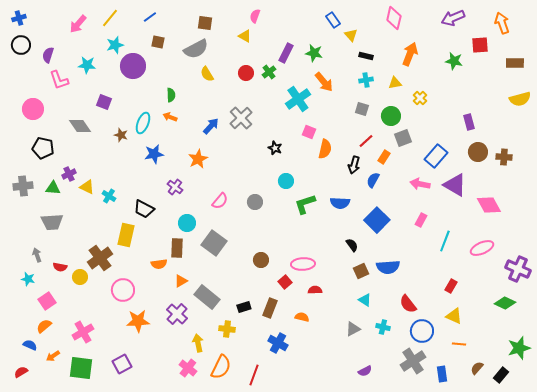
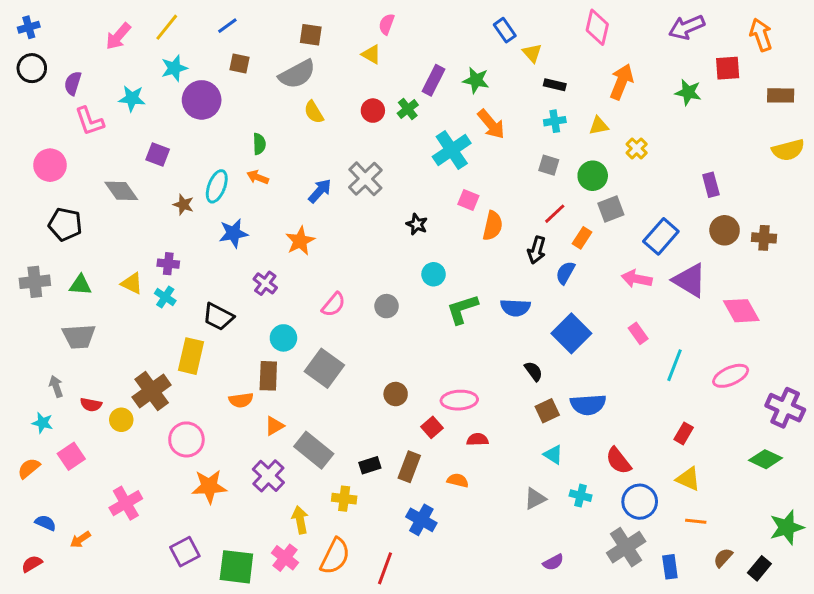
purple cross: (69, 174) -> (168, 264), moved, turned 32
pink rectangle: (421, 220) -> (638, 333), turned -64
orange semicircle: (44, 326) -> (29, 468), moved
green square: (81, 368) -> (236, 567), moved

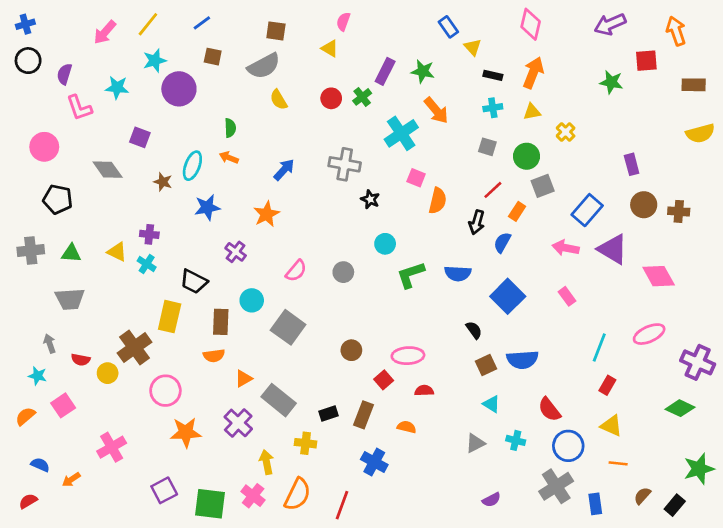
orange arrow: (621, 82) -> (533, 73), moved
gray cross: (365, 179) -> (345, 164), moved, turned -36
cyan line: (675, 365) -> (599, 348), moved
brown rectangle: (268, 376) -> (221, 322), moved

